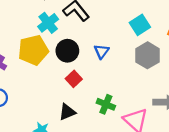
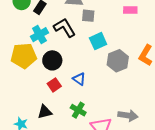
cyan square: (140, 25) -> (98, 41), moved
blue triangle: (102, 51) -> (79, 79), moved, turned -40
gray hexagon: (148, 55) -> (118, 61), moved

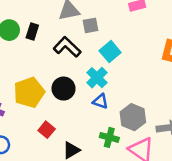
cyan cross: (39, 35) -> (97, 78), moved
gray hexagon: (118, 61) -> (133, 117), moved
red square: (54, 85) -> (47, 130), moved

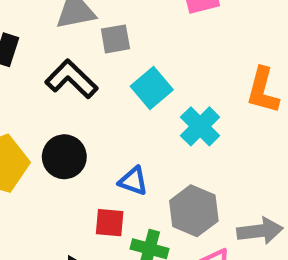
cyan cross: (97, 78) -> (200, 126), moved
red square: (47, 130) -> (110, 223), moved, turned -35

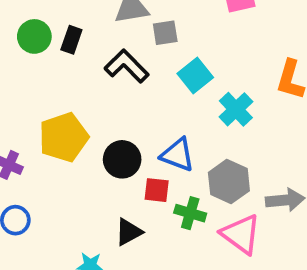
black circle: (64, 157) -> (122, 159), moved
blue triangle: (133, 181) -> (178, 155), size x1.4

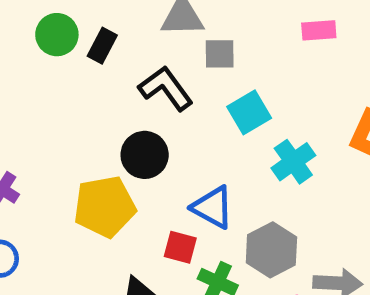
yellow pentagon: (64, 137) -> (105, 207), moved
black circle: (122, 159) -> (145, 155), moved

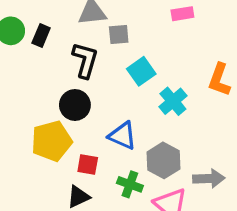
black L-shape: (166, 88) -> (85, 60), turned 57
red square: (180, 247) -> (88, 164), moved

